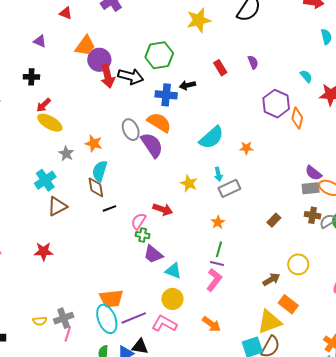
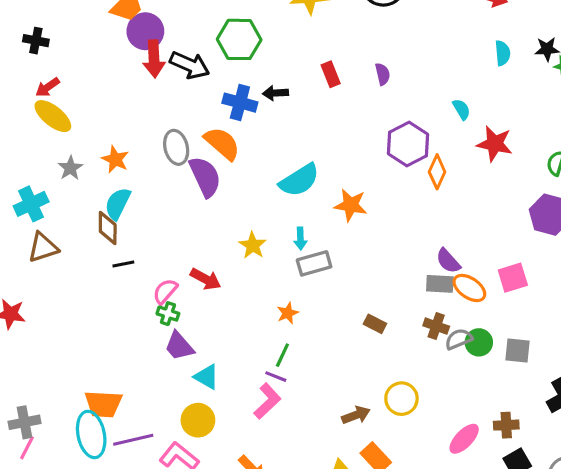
orange star: (246, 148) -> (351, 205), size x1.5
brown rectangle: (274, 220) -> (375, 324), turned 64

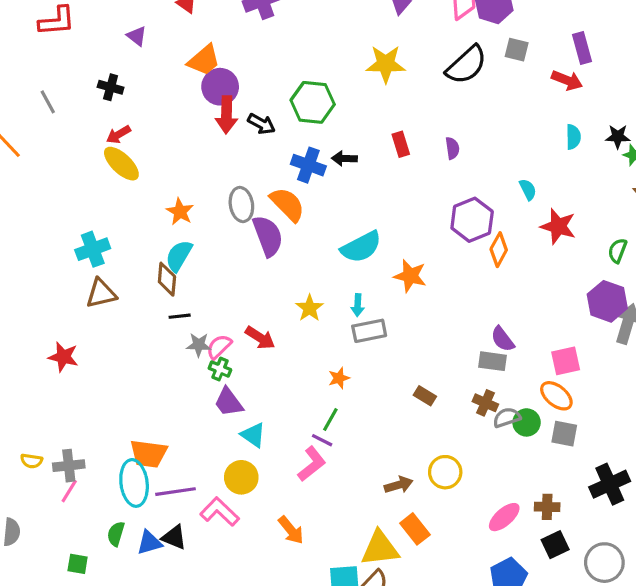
black arrow: (190, 65) -> (261, 124), size x0.7
gray star: (70, 168) -> (199, 345), moved, turned 30
orange ellipse: (469, 288) -> (556, 396), moved

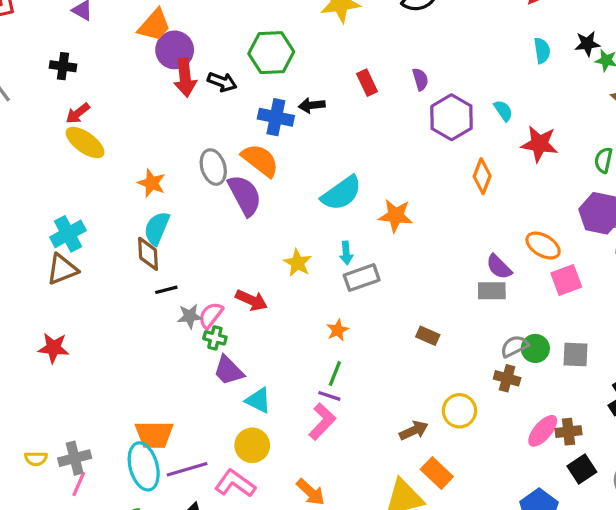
purple hexagon: (472, 220) -> (452, 117), moved
brown triangle: (101, 293) -> (62, 269), moved
orange ellipse: (556, 396) -> (543, 246), moved
brown cross: (485, 403) -> (507, 378), moved
pink ellipse: (504, 517) -> (543, 431), moved

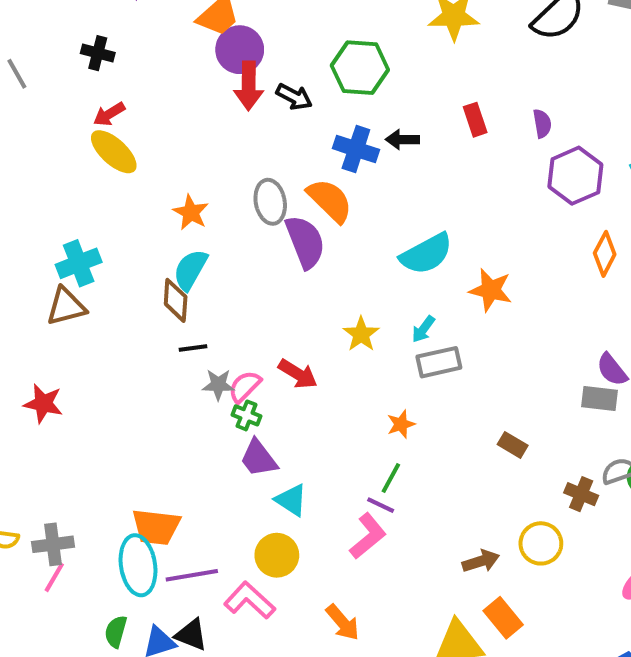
cyan arrow: (346, 253) -> (423, 329), turned 35
brown cross: (507, 378) -> (581, 494), moved

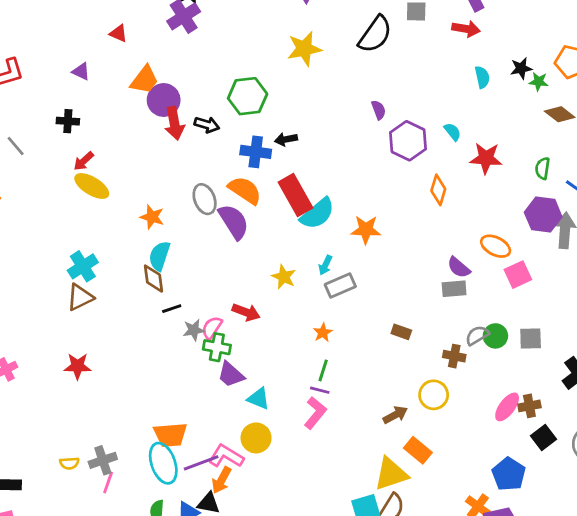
red rectangle: (475, 120) -> (296, 195), moved, size x1.8
green cross: (246, 415) -> (217, 347), size x1.4
pink L-shape: (250, 600) -> (226, 456), moved
orange arrow: (343, 622) -> (222, 480), moved, turned 80

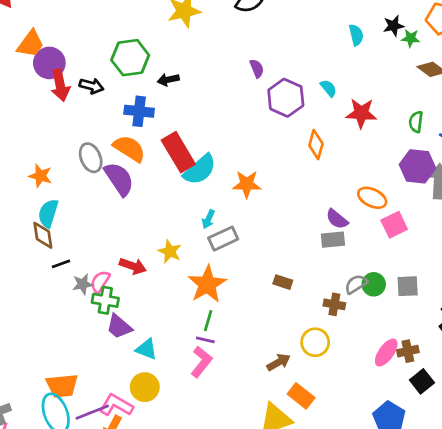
black arrow: (286, 139) -> (168, 80), moved
yellow star: (284, 277) -> (170, 251), moved
orange star: (323, 333) -> (207, 284), size x2.0

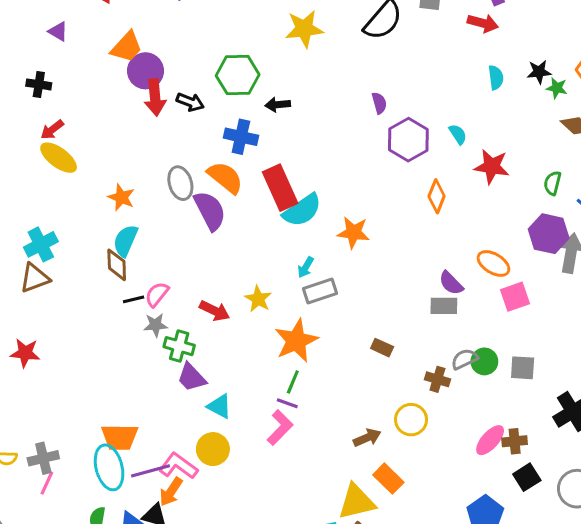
pink semicircle: (100, 282) -> (157, 294), moved

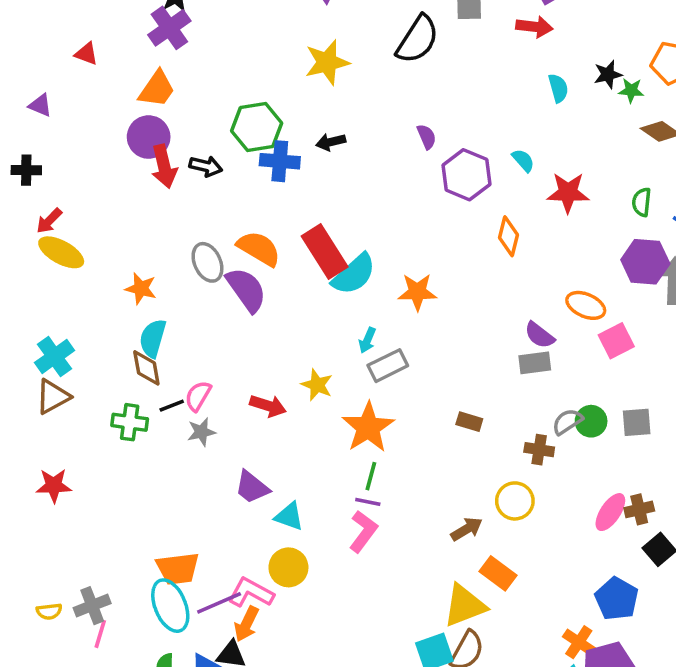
orange trapezoid: (127, 47) -> (157, 89), moved
black arrow: (278, 105) -> (331, 142), moved
blue cross: (241, 137) -> (280, 161), moved
green cross: (179, 346) -> (130, 422), moved

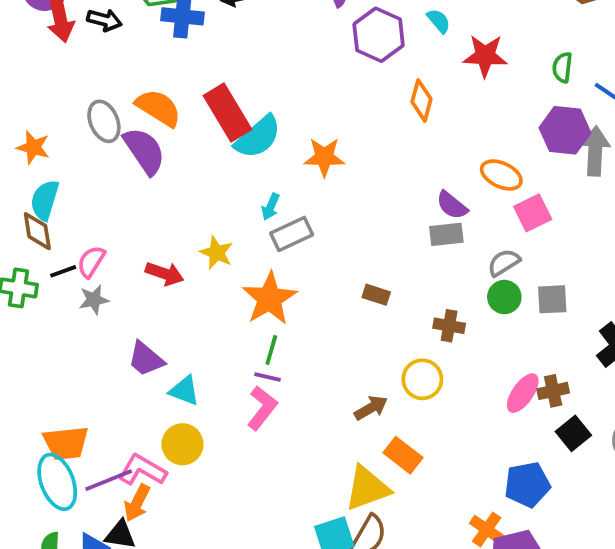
gray semicircle: (567, 422) -> (504, 263), moved
blue pentagon: (617, 599) -> (527, 484), turned 30

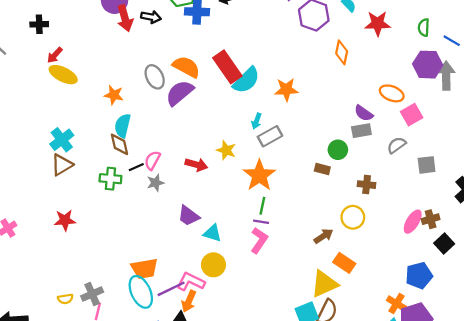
purple semicircle: (144, 151) -> (180, 93), turned -92
green circle: (504, 297) -> (338, 150), moved

